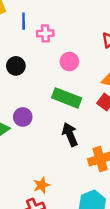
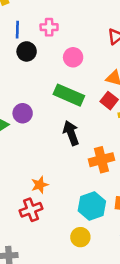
blue line: (24, 21) -> (17, 30), moved
black circle: (16, 66) -> (27, 51), moved

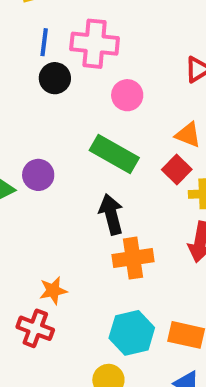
pink cross: (49, 27) -> (95, 44), size x1.6
orange cross: (101, 160) -> (133, 258), moved
red cross: (31, 210) -> (35, 328), turned 35

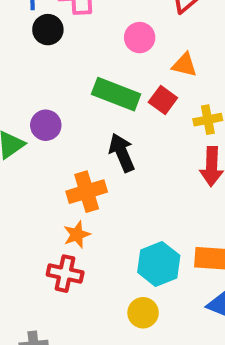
pink circle: (127, 95) -> (140, 38), moved
red square: (177, 170) -> (163, 100), moved
orange cross: (133, 258) -> (87, 192), moved

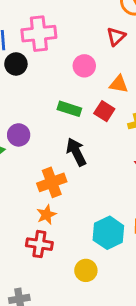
green rectangle: (116, 94) -> (69, 109), size x0.7
yellow circle: (143, 313) -> (86, 270), moved

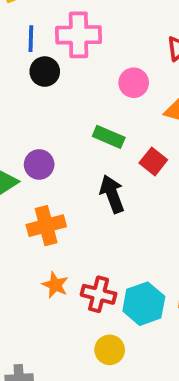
red square: (104, 111) -> (153, 161), moved
orange cross: (52, 182) -> (46, 226), moved
orange star: (46, 215) -> (55, 285), moved, turned -30
red cross: (39, 244) -> (99, 294), moved

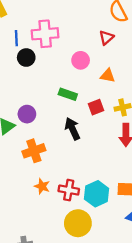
red square: (153, 161) -> (96, 107), turned 35
yellow circle: (110, 350) -> (78, 223), size x1.5

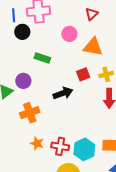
orange triangle: (108, 76) -> (93, 47), size x1.5
green rectangle: (68, 94) -> (42, 58), moved
black arrow: (72, 129) -> (63, 93), turned 96

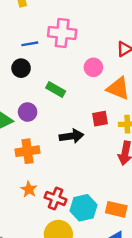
blue line: (14, 15) -> (30, 44), moved, turned 72
black circle: (22, 32) -> (21, 68), moved

